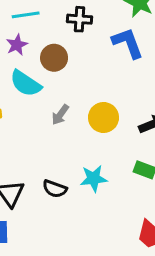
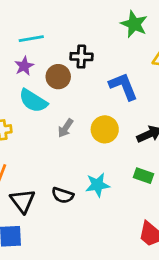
black cross: (80, 19) -> (81, 57), moved
blue L-shape: (128, 43) -> (123, 86), moved

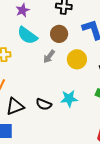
brown circle: (58, 77) -> (59, 34), moved
black triangle: (23, 201) -> (15, 106), turned 42

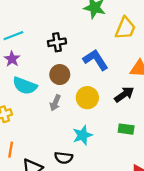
cyan star: (69, 99) -> (82, 135), moved

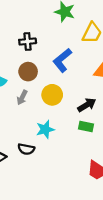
blue L-shape: (96, 60) -> (62, 60), turned -100
black arrow: (124, 94) -> (87, 105), moved

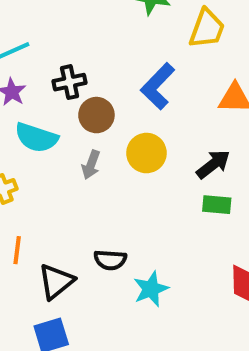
black cross: (28, 41) -> (70, 82), moved
cyan star: (45, 129) -> (151, 289), moved

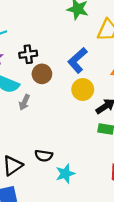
yellow circle: (146, 153) -> (83, 89), moved
gray arrow: (91, 165) -> (24, 102), moved

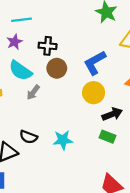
black semicircle: (44, 156) -> (28, 137), moved
cyan star: (65, 174) -> (63, 140), moved

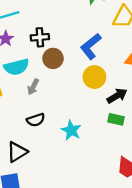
cyan semicircle: (20, 71) -> (16, 67), turned -40
black semicircle: (28, 137) -> (36, 120), moved, turned -30
cyan star: (63, 140) -> (71, 130), turned -30

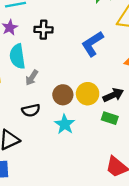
brown circle: (53, 58) -> (63, 95), moved
cyan semicircle: (16, 67) -> (17, 56), turned 90
yellow circle: (94, 77) -> (88, 94), moved

